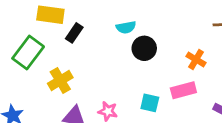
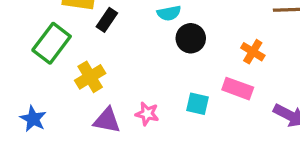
pink rectangle: (183, 90) -> (238, 89), turned 35

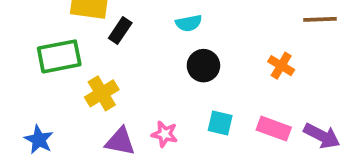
black circle: (191, 38) -> (203, 66), moved
green rectangle: (52, 43) -> (59, 56), turned 42
pink rectangle: (238, 89) -> (274, 129), moved

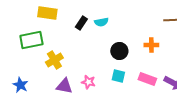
black rectangle: (120, 30) -> (81, 23), moved
black circle: (203, 66) -> (119, 51), moved
orange cross: (281, 66) -> (151, 45), turned -32

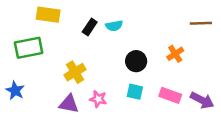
orange cross: (151, 45) -> (175, 54), turned -32
yellow cross: (54, 60) -> (75, 72), moved
blue star: (20, 85) -> (15, 90), moved

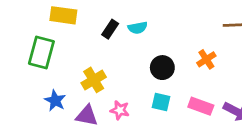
green rectangle: (29, 48) -> (41, 52), turned -64
blue star: (15, 90) -> (55, 101), moved

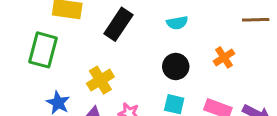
cyan semicircle: (138, 28) -> (177, 23), moved
black rectangle: (110, 29) -> (118, 24), size x1.5

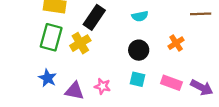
green rectangle: (43, 50) -> (51, 37), moved
yellow cross: (100, 80) -> (80, 43), moved

